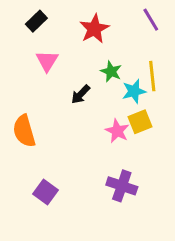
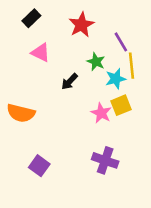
purple line: (151, 20) -> (121, 42), moved
pink triangle: (47, 61) -> (41, 52), turned -36
orange semicircle: (24, 131) -> (21, 113), turned -60

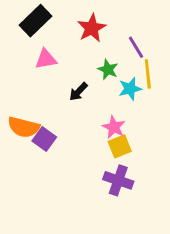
black rectangle: (31, 18) -> (35, 21), size x1.5
pink triangle: (41, 52) -> (46, 59), turned -36
yellow square: (121, 105) -> (120, 146), moved
purple square: (39, 166) -> (44, 139), moved

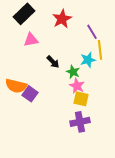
green star: (108, 69) -> (73, 72), moved
black arrow: (78, 92) -> (53, 62), turned -88
yellow square: (120, 146) -> (81, 99), turned 35
purple cross: (118, 180) -> (80, 122), turned -30

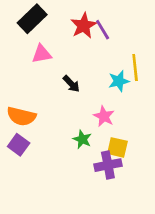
purple line: (92, 32) -> (103, 30), moved
green star: (73, 72) -> (82, 139), moved
purple square: (30, 94) -> (19, 145), moved
yellow square: (81, 99) -> (117, 147), moved

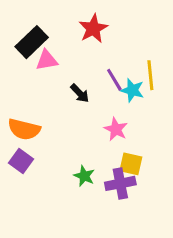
black rectangle: (32, 19) -> (32, 42), moved
purple line: (103, 30) -> (114, 80), moved
cyan star: (119, 81) -> (132, 90), turned 30
green star: (82, 139) -> (84, 176), moved

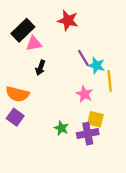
red star: (93, 29) -> (68, 20), turned -30
yellow line: (150, 75) -> (110, 81), moved
black arrow: (80, 93) -> (40, 68), moved, turned 64

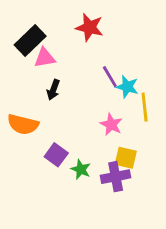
purple square: (15, 117) -> (56, 155), moved

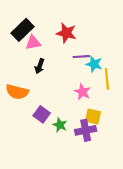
red star: (90, 27) -> (66, 33), moved
purple line: (110, 77) -> (81, 57), turned -63

